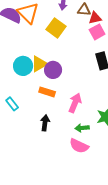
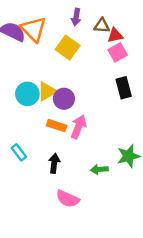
pink arrow: (75, 103) -> (79, 127), moved
cyan rectangle: (12, 104) -> (19, 152), moved
pink semicircle: (79, 146) -> (68, 199), moved

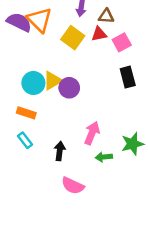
red triangle: (115, 35) -> (99, 34), moved
orange rectangle: (57, 126) -> (26, 113), moved
pink arrow: (79, 127) -> (92, 133), moved

